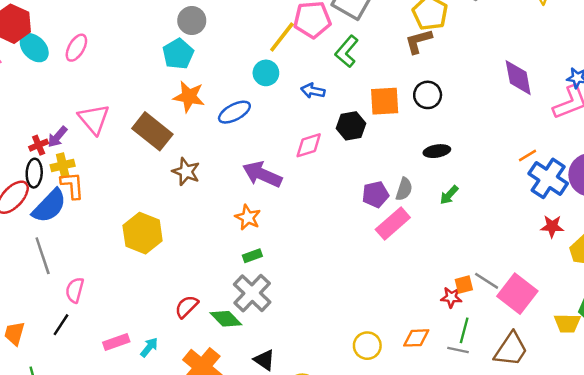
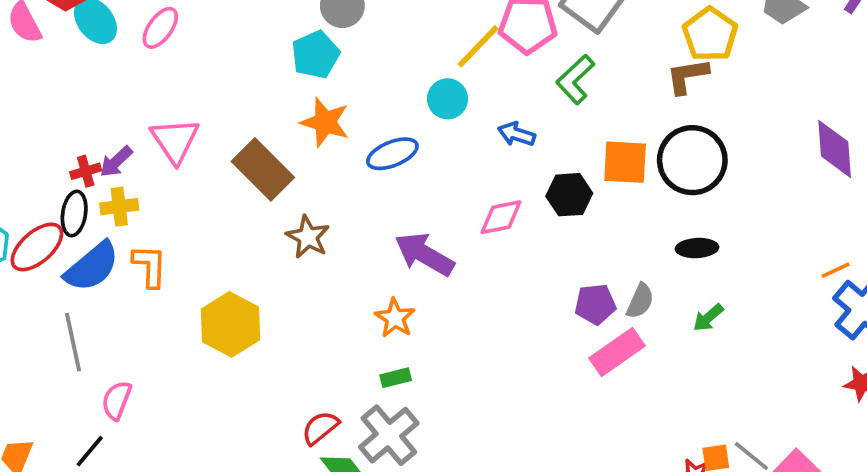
black circle: (428, 95) -> (692, 160), size x1.6
orange L-shape: (72, 185) -> (150, 266), moved
red semicircle: (187, 307) -> (320, 428), moved

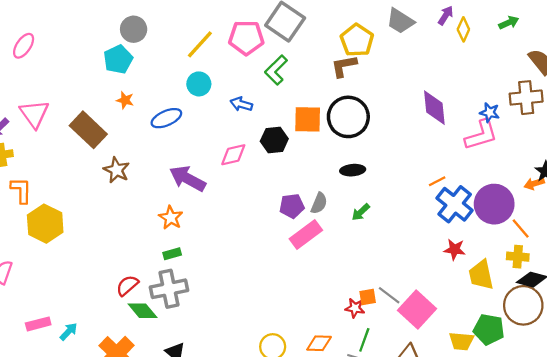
yellow line: (478, 46) -> (200, 44), moved
orange star: (325, 122) -> (125, 100), size x0.6
yellow hexagon: (231, 324) -> (45, 224), moved
gray cross: (389, 435) -> (169, 289), turned 30

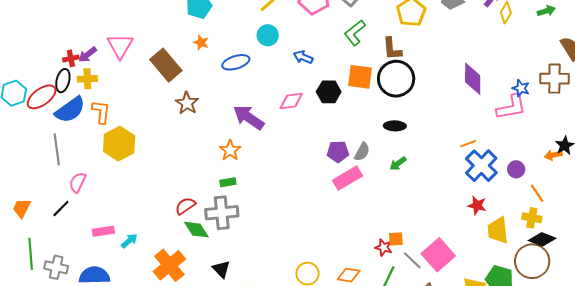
brown L-shape: (344, 66) -> (392, 49), moved, turned -90
green L-shape: (276, 70) -> (355, 33), moved
purple circle: (494, 204) -> (516, 169), size x0.5
gray line: (389, 295) -> (412, 260), moved

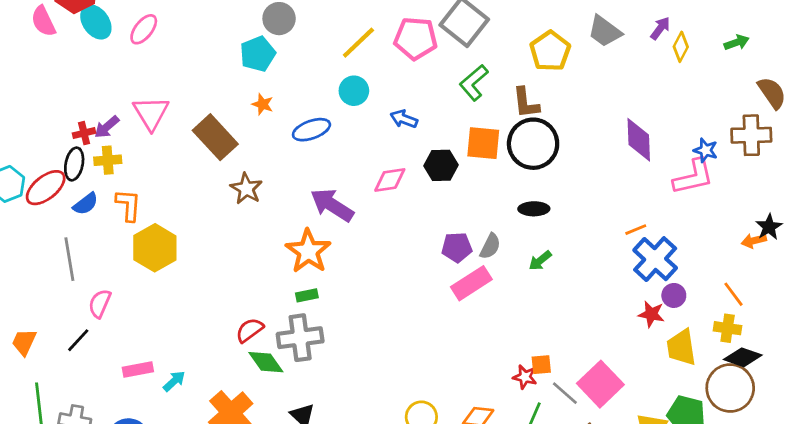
blue semicircle: (70, 110) -> (86, 204), size x0.6
orange star: (230, 150) -> (308, 251), size x1.5
purple circle: (516, 169) -> (674, 295), moved

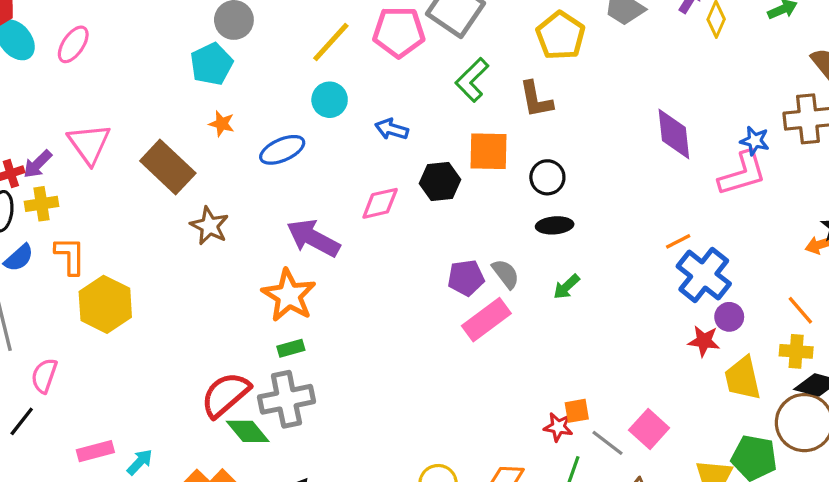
black circle: (533, 144) -> (547, 177), moved, size x0.6
gray semicircle: (490, 246) -> (506, 274), turned -60
red semicircle: (250, 330) -> (225, 395), size x1.5
pink square: (600, 384) -> (649, 429), size x0.7

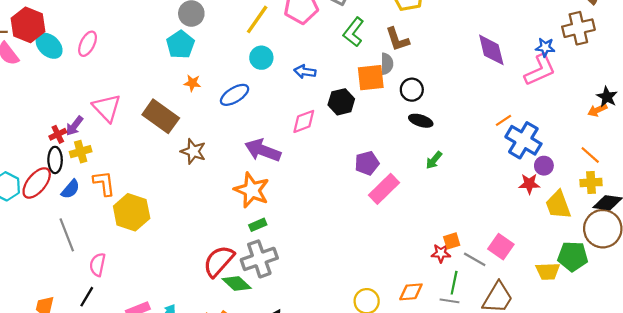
black ellipse: (555, 225) -> (421, 121), turned 30
gray semicircle: (506, 274) -> (387, 64), moved, turned 45

